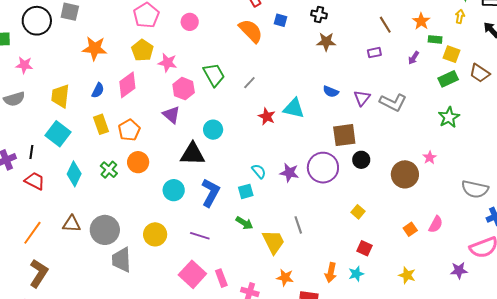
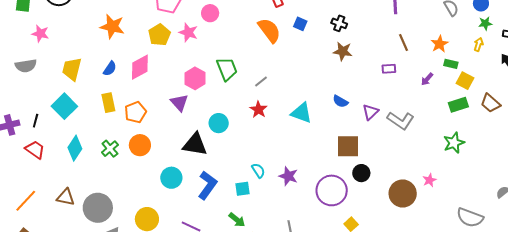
pink star: (168, 63) -> (188, 32), moved
red star: (267, 116) -> (258, 110), moved
purple circle: (323, 168) -> (332, 190), moved

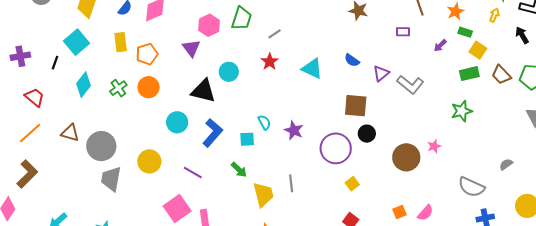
green trapezoid: (227, 69) -> (242, 19), turned 35
black line: (36, 121) -> (55, 63), moved
red trapezoid: (35, 150) -> (35, 97), moved

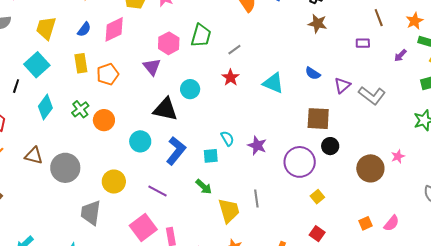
orange circle: (149, 87) -> (104, 120), moved
gray trapezoid: (111, 179) -> (91, 213), moved

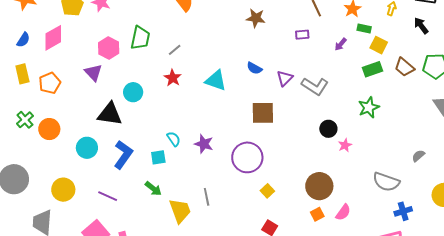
black circle: (330, 146) -> (328, 129), moved
brown circle: (370, 168) -> (319, 186), moved

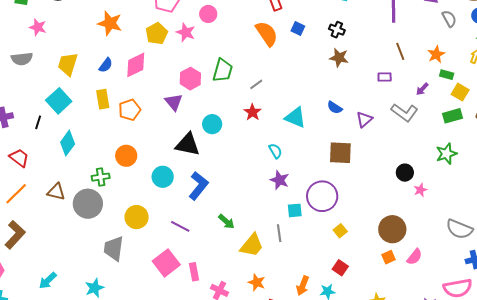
gray L-shape: (315, 86) -> (405, 113), moved
green cross: (25, 120) -> (101, 177), moved, turned 30
cyan semicircle: (174, 139) -> (275, 151), moved
cyan square: (158, 157) -> (295, 210), moved
yellow trapezoid: (180, 211) -> (252, 245), turned 56

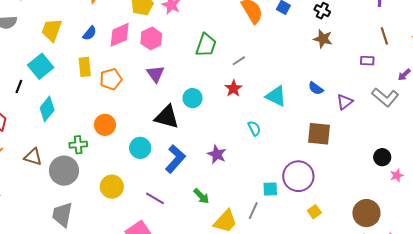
pink hexagon: (190, 79) -> (151, 38), moved
purple star: (280, 180) -> (217, 154), moved
gray line: (279, 233) -> (253, 211), turned 30
gray trapezoid: (114, 248) -> (62, 215), moved

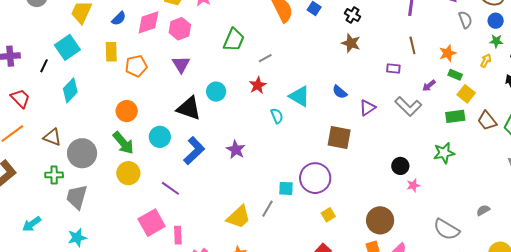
cyan semicircle: (254, 128) -> (277, 116), moved
green cross: (78, 145) -> (54, 175), moved
green arrow: (201, 196) -> (123, 143), moved, size x1.4

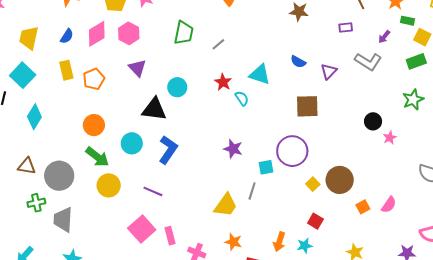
red star: (258, 85) -> (223, 82), moved
purple star: (236, 150) -> (233, 149), moved
brown circle: (380, 220) -> (340, 180), moved

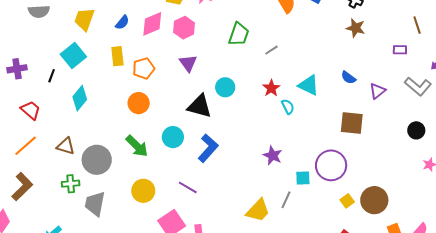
black circle: (373, 121) -> (416, 130), moved
orange circle: (94, 125) -> (139, 103), moved
yellow circle: (109, 185) -> (143, 191), moved

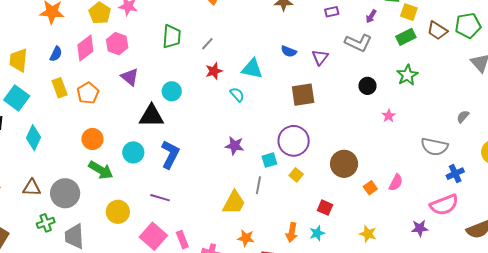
red star: (271, 88) -> (214, 71), moved, turned 30
orange circle: (139, 103) -> (92, 139), moved
yellow square: (347, 201) -> (296, 175), moved

